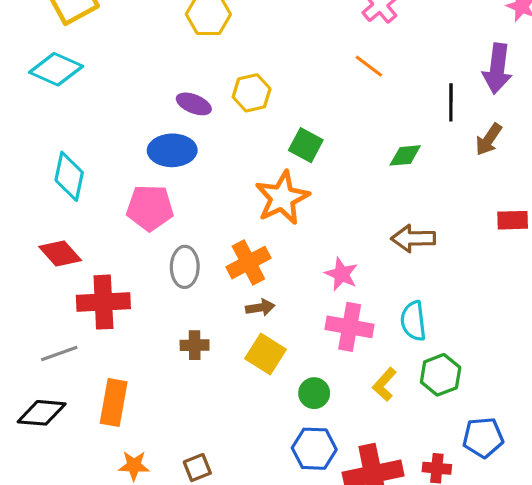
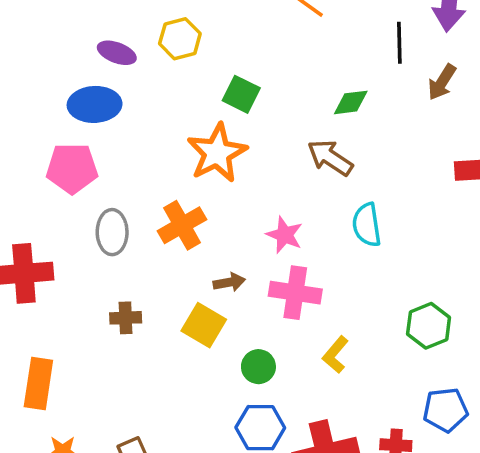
brown arrow: (413, 238) -> (330, 158), moved, turned 36
brown arrow: (260, 308) -> (229, 282), moved
cyan semicircle: (413, 321) -> (367, 225), moved
green hexagon: (441, 375) -> (429, 326), moved

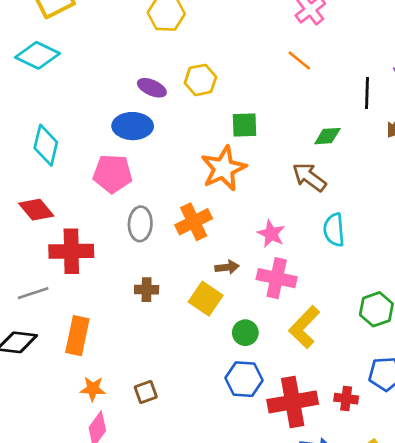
green square: (241, 94) -> (245, 125), turned -32
yellow L-shape: (335, 355) -> (304, 327), size x1.5

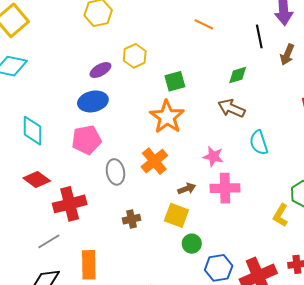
purple ellipse: (152, 88) -> (100, 70), turned -40
yellow L-shape: (304, 327) -> (281, 215), moved, size x0.7
green circle: (245, 333) -> (192, 244), moved

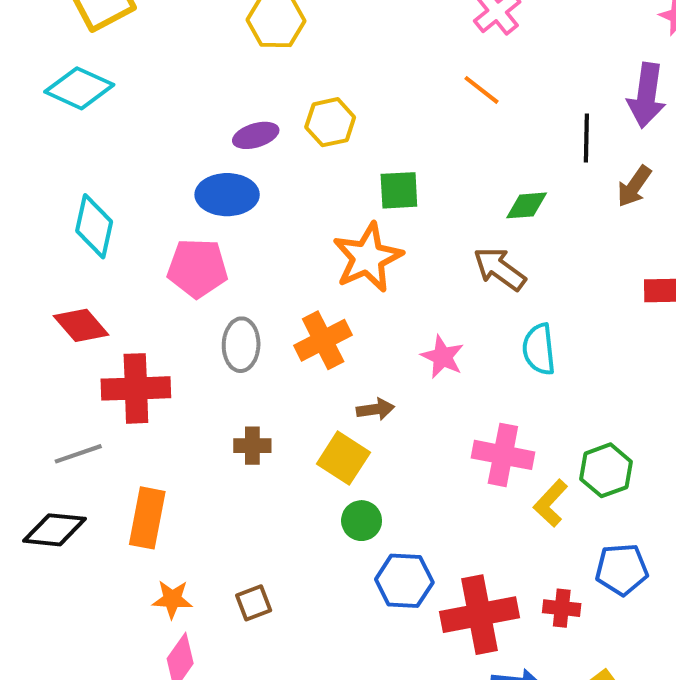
pink cross: (225, 188) -> (503, 455), moved

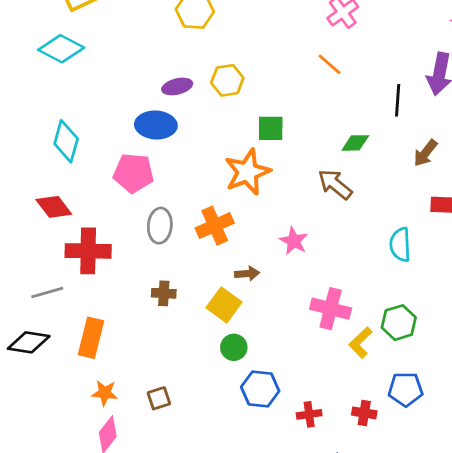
brown arrow: (634, 186) -> (425, 153), moved
cyan semicircle: (539, 349) -> (400, 245), moved
red cross: (480, 615) -> (309, 414), size x0.5

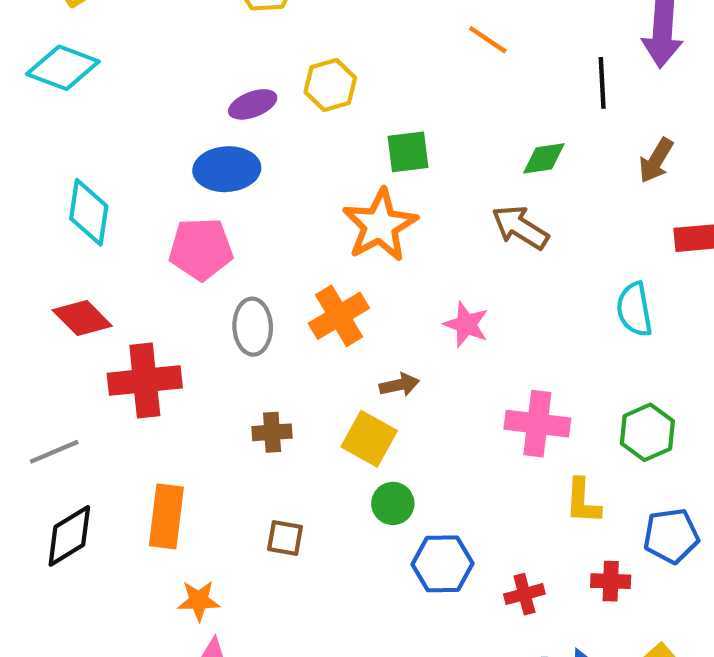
gray line: (47, 293) -> (54, 452), moved
black diamond: (29, 342) -> (69, 536), turned -33
yellow L-shape: (361, 343) -> (583, 501), moved, turned -36
brown square: (159, 398) -> (285, 538), moved, turned 35

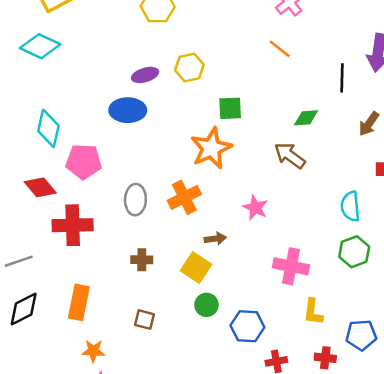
pink pentagon: (201, 249) -> (84, 162), moved
green hexagon: (647, 432) -> (354, 252), moved
blue hexagon: (442, 564) -> (247, 326), moved

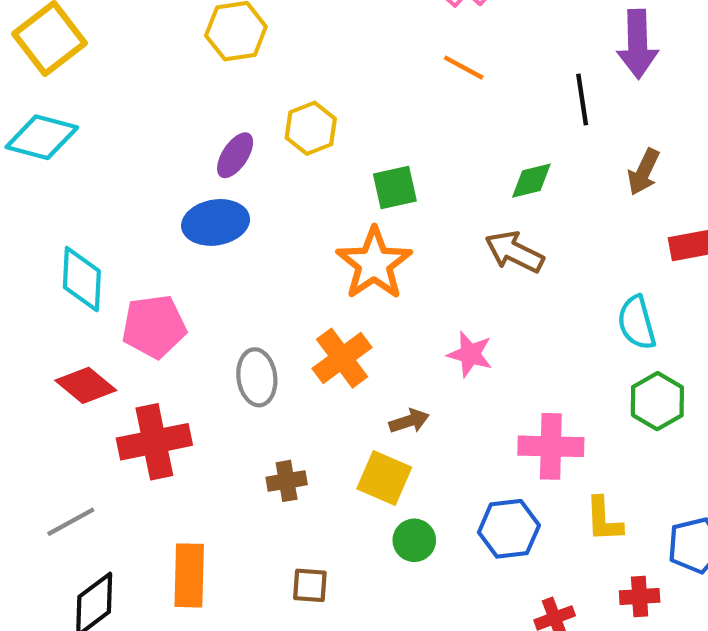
purple ellipse: (145, 75) -> (235, 155), turned -30
blue hexagon: (247, 326) -> (509, 529), moved

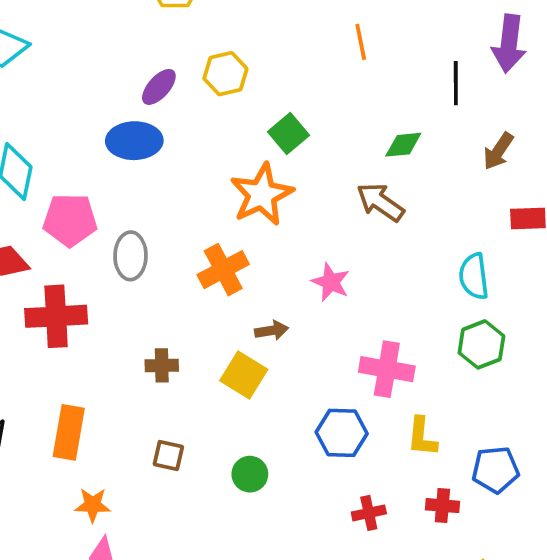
orange line: (464, 68) -> (361, 42), turned 42
green square: (395, 187) -> (288, 134), turned -36
gray ellipse: (257, 377) -> (130, 256), moved
green circle: (414, 540) -> (250, 474), moved

